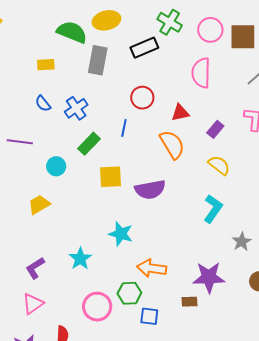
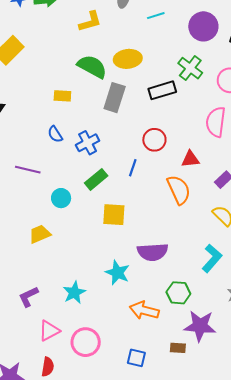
purple semicircle: (150, 190) -> (153, 252), moved
green hexagon: (129, 293) -> (178, 293), moved
pink triangle: (33, 304) -> (49, 331), moved

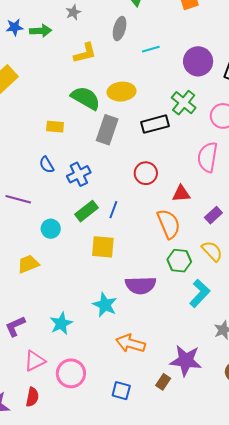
blue line: (133, 168) -> (113, 210), moved
green hexagon: (178, 293) -> (179, 261), moved
brown rectangle: (178, 348) -> (163, 382), turned -63

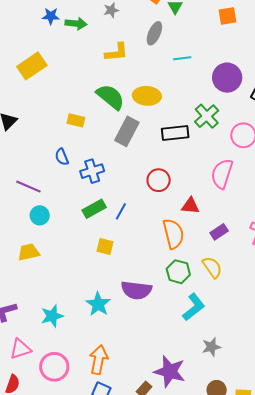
cyan circle: (51, 229) -> (40, 215), moved
yellow square: (103, 247) -> (105, 247), size x0.7
orange arrow: (130, 343) -> (99, 360), moved, turned 76

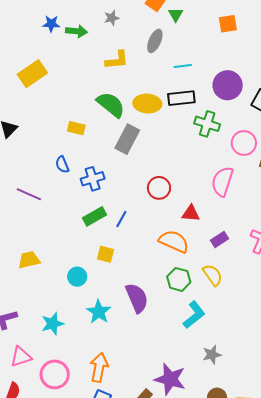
green cross: (207, 116) -> (207, 124), turned -30
black rectangle: (175, 133) -> (181, 98), moved
cyan circle: (40, 215) -> (77, 277), moved
orange semicircle: (173, 234) -> (174, 241), turned -52
purple semicircle: (136, 290) -> (137, 298), turned -120

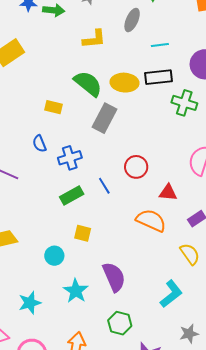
blue line: (121, 219) -> (104, 186), moved, turned -60
green hexagon: (179, 279) -> (120, 323), moved

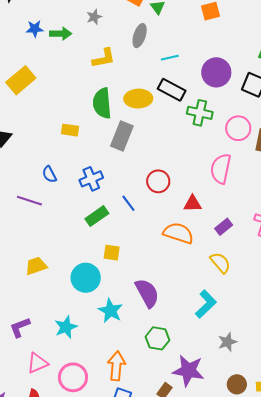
black rectangle: (159, 77) -> (172, 90), turned 40
green semicircle: (88, 84) -> (102, 103), turned -128
blue semicircle: (39, 144) -> (49, 174), moved
cyan circle: (54, 256) -> (86, 278), size x1.5

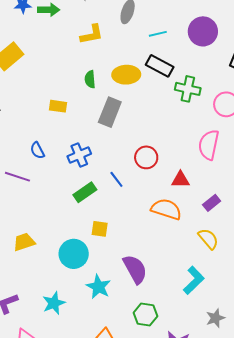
purple circle: (216, 72) -> (203, 31), moved
green semicircle: (102, 103) -> (90, 79), size x0.6

